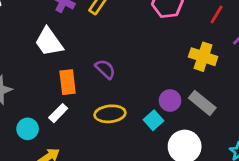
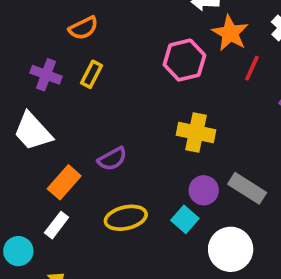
yellow cross: (203, 57) -> (196, 132), moved
purple semicircle: (105, 69) -> (112, 159), turned 115
orange rectangle: (68, 82) -> (64, 182), turned 55

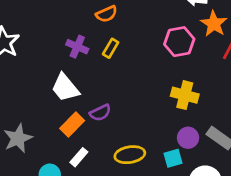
purple semicircle: (112, 159) -> (100, 113), moved
orange rectangle: (64, 182) -> (72, 125), moved
cyan square: (185, 219) -> (173, 158), turned 30

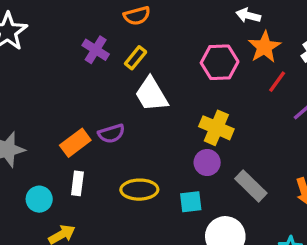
white trapezoid: (65, 88) -> (151, 94), moved
purple circle: (188, 138) -> (207, 163), moved
white rectangle: (79, 157) -> (77, 183), turned -42

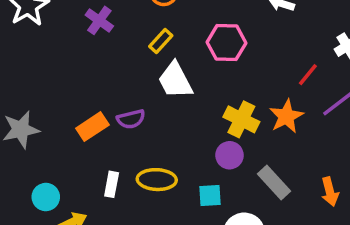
orange star: (264, 47) -> (286, 116), moved
purple cross: (96, 50) -> (99, 20), moved
pink hexagon: (220, 62) -> (227, 43), moved
white rectangle: (77, 183) -> (112, 184), moved
cyan circle: (39, 199) -> (46, 197), moved

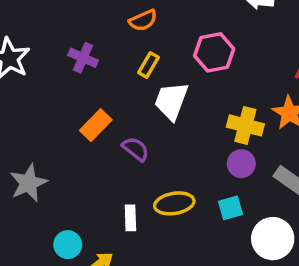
white trapezoid: (175, 80) -> (171, 101), turned 60
purple semicircle: (131, 119) -> (136, 149), turned -116
orange rectangle: (92, 127) -> (96, 125), moved

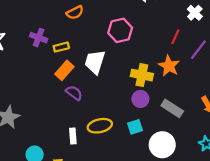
yellow rectangle: (148, 65) -> (61, 47), moved, turned 48
orange rectangle: (96, 125) -> (64, 70), moved

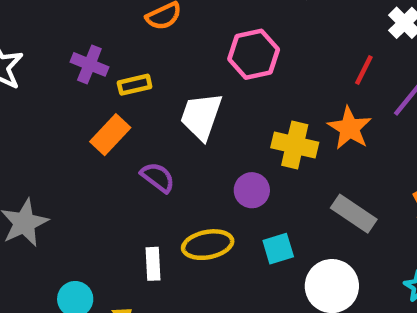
orange rectangle: (64, 70) -> (110, 135), moved
purple circle: (140, 99) -> (252, 190), moved

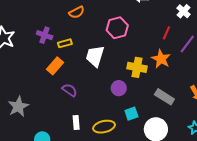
purple semicircle: (158, 177) -> (70, 90), moved
yellow ellipse: (208, 245) -> (104, 127), moved

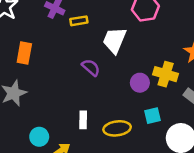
orange rectangle: (55, 66) -> (24, 53), moved, turned -36
yellow cross: (137, 67) -> (166, 74), moved
purple semicircle: (70, 90) -> (91, 67), moved

